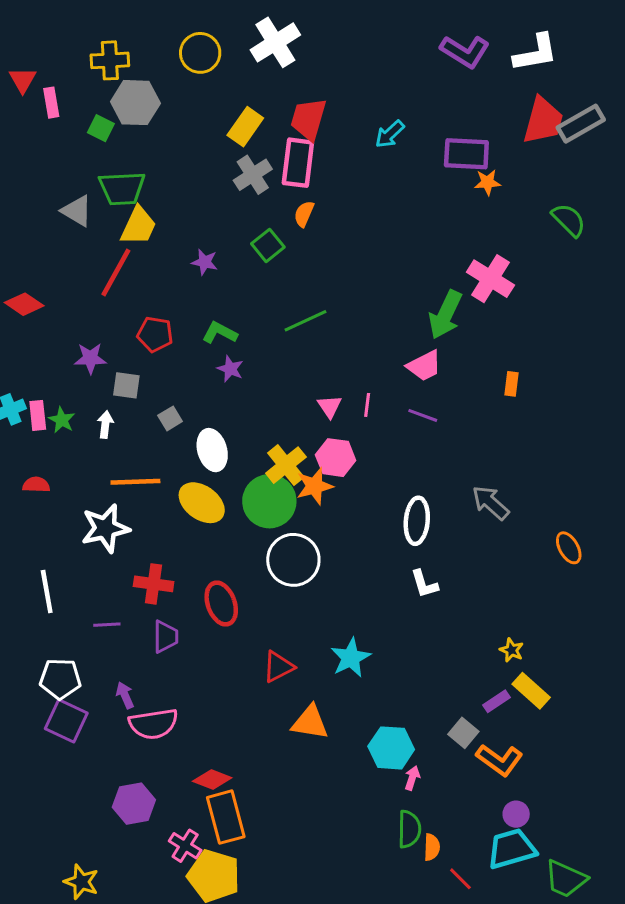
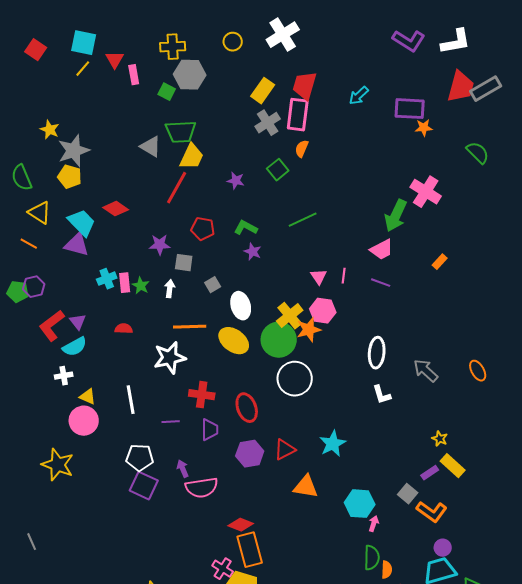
yellow circle: (200, 53) -> (233, 42), size x0.7
orange rectangle: (512, 384) -> (440, 262), turned 35
gray arrow: (490, 503) -> (426, 371), moved
purple hexagon: (134, 804) -> (250, 454), moved

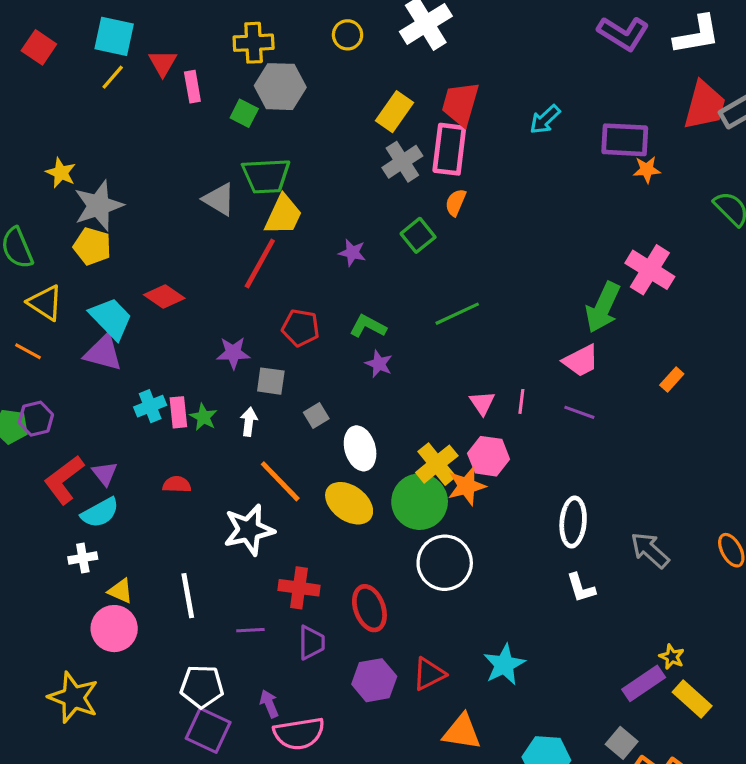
orange line: (190, 327) -> (280, 481), turned 48
purple rectangle: (430, 473) -> (644, 683), moved, size x1.5

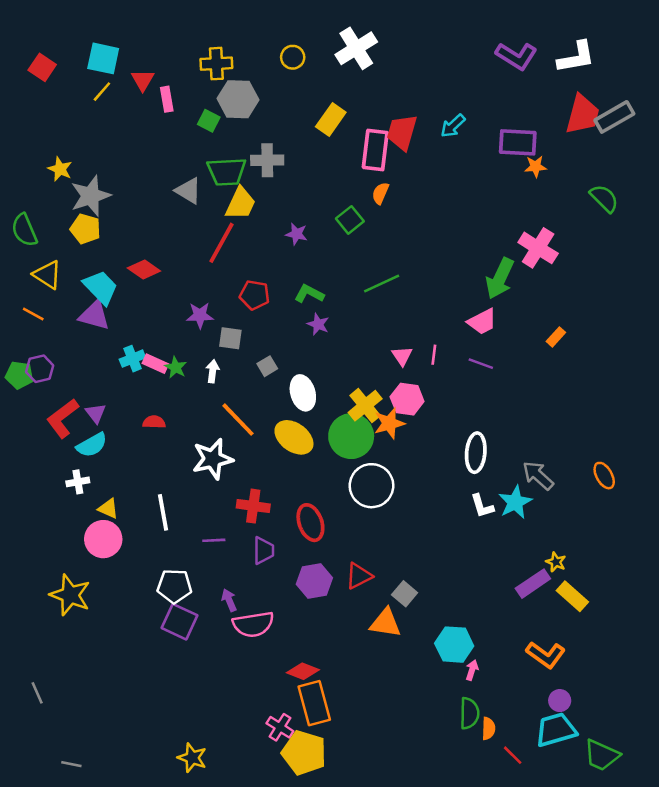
red trapezoid: (460, 104) -> (402, 132), moved
gray cross: (402, 162) -> (267, 160), moved, turned 32
pink rectangle: (178, 412) -> (155, 364), turned -60
cyan star: (504, 665) -> (515, 502), moved
gray square: (622, 743) -> (405, 594), moved

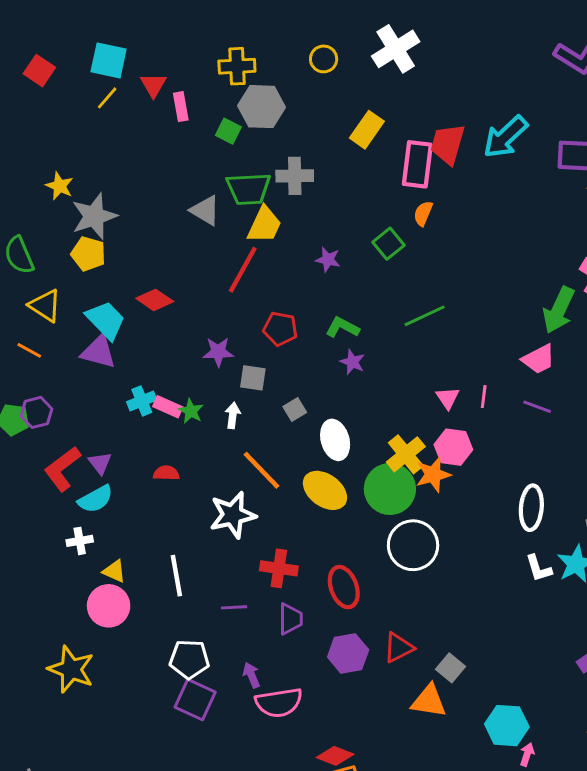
cyan arrow: (453, 126) -> (505, 137), size x1.6

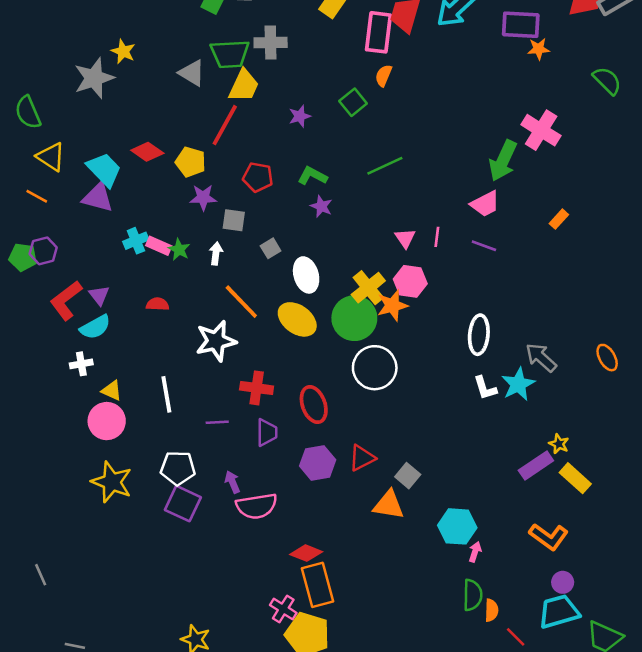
yellow star: (60, 186) -> (123, 51), moved
yellow pentagon: (88, 254) -> (191, 162), moved
purple star: (328, 260) -> (300, 116), turned -30
yellow star: (71, 669) -> (112, 482), moved

